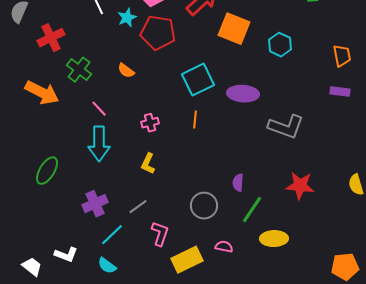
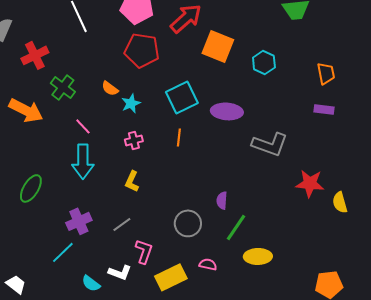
cyan star: (127, 18) -> (131, 103), moved
red star: (300, 186) -> (310, 183), moved
cyan line: (112, 235) -> (63, 252), moved
white L-shape: (66, 255) -> (120, 272), moved

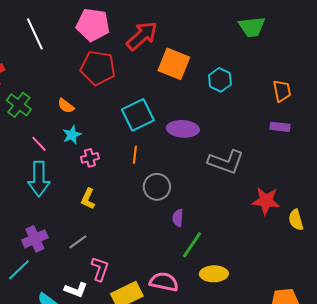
cyan star: (131, 103) -> (72, 135), moved
gray circle: (188, 223) -> (157, 187), moved
pink semicircle: (208, 264) -> (164, 282), size x1.6

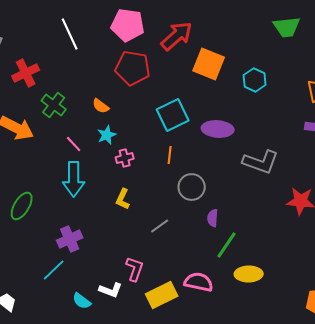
gray line: (78, 242) -> (160, 226), moved

